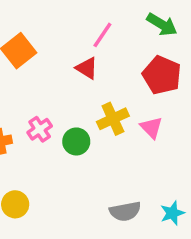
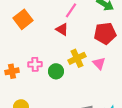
red pentagon: (162, 75) -> (105, 33), turned -30
pink cross: (40, 129) -> (35, 64), turned 32

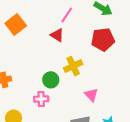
pink triangle: (99, 63) -> (91, 95), moved
pink cross: (35, 64) -> (41, 99), moved

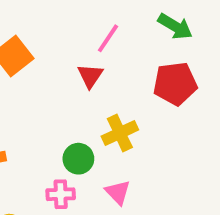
red triangle: (57, 35) -> (90, 76), turned 32
pink triangle: (91, 95) -> (118, 192), moved

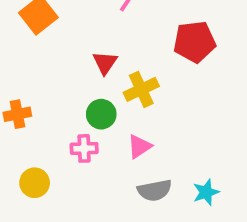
red triangle: (90, 76) -> (105, 63), moved
pink triangle: (118, 192) -> (139, 147), turned 40

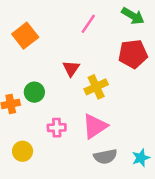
green circle: (101, 114) -> (34, 92), moved
pink triangle: (139, 147) -> (95, 126), size x1.5

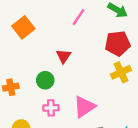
yellow cross: (96, 87) -> (121, 72), moved
green circle: (34, 92) -> (45, 80), moved

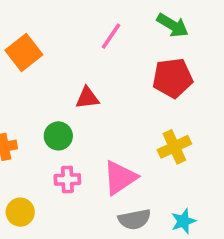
red triangle: (64, 56) -> (87, 98), turned 49
yellow cross: (121, 72) -> (174, 147), moved

